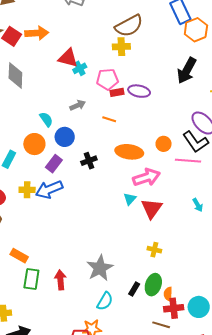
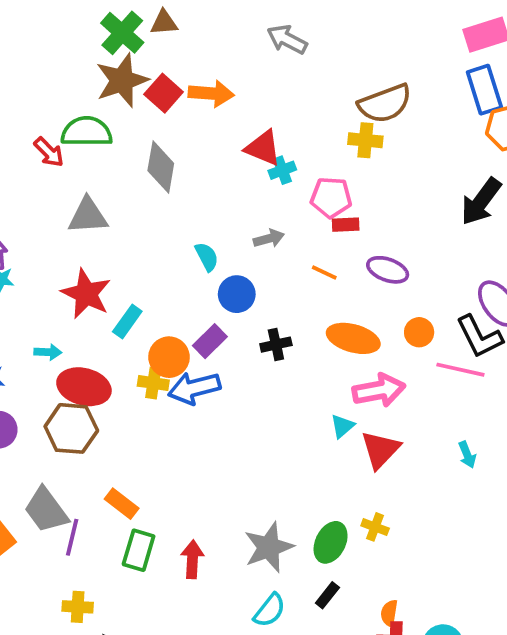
purple ellipse: (139, 91) -> (388, 270), moved
orange circle: (34, 144) -> (169, 357), moved
green ellipse: (153, 285) -> (331, 542), moved

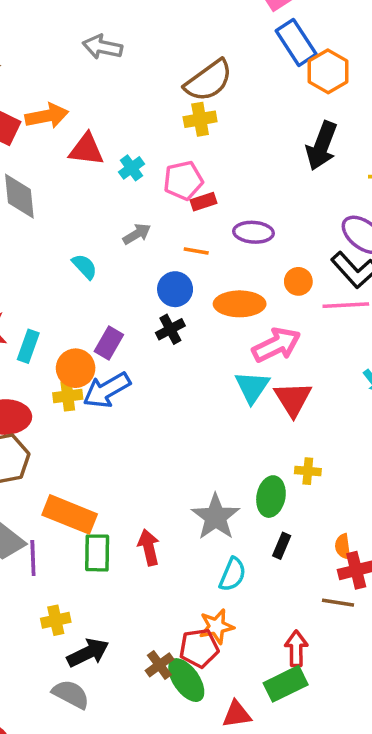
red triangle: (263, 148) -> (86, 149), moved
blue circle: (237, 294) -> (175, 289), moved
cyan triangle: (342, 426) -> (252, 387), size x1.5
orange rectangle: (122, 504) -> (70, 514), size x1.6

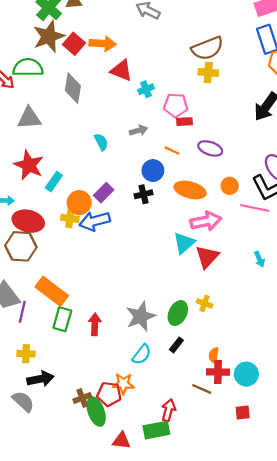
yellow cross: (200, 119) -> (208, 72), moved

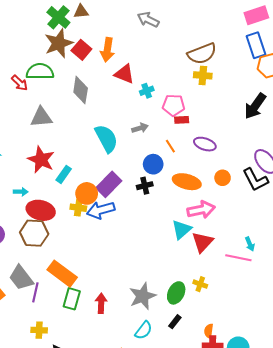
orange arrow: (103, 44) -> (107, 50), turned 95
cyan semicircle: (101, 142) -> (106, 138), size x1.8
orange line: (172, 151) -> (170, 146), turned 32
purple rectangle: (104, 193) -> (109, 184), size x1.4
pink line: (255, 208) -> (238, 258), moved

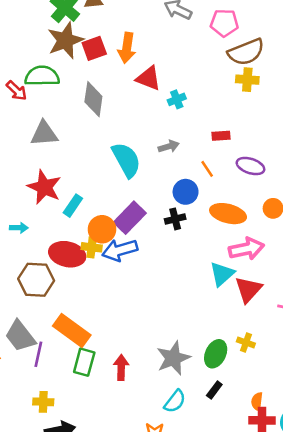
red square: (81, 50) -> (94, 48), turned 30
pink pentagon: (173, 105) -> (224, 23), moved
red ellipse: (41, 210) -> (67, 254), moved

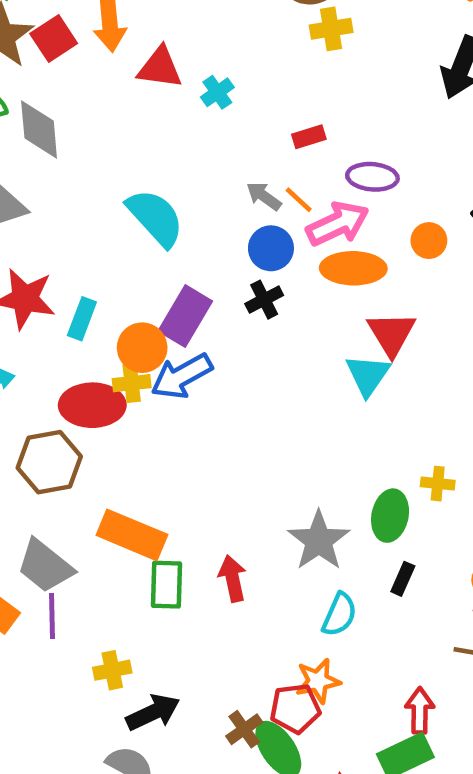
gray diamond: (93, 99) -> (39, 130), moved
gray arrow: (169, 146) -> (264, 196), moved, turned -114
pink arrow: (246, 249) -> (338, 224), moved
red triangle: (248, 289) -> (392, 334), moved
purple line: (38, 354) -> (52, 616), moved

